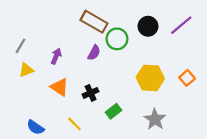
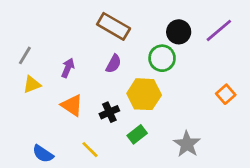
green circle: (117, 39) -> (162, 58), moved
yellow hexagon: (150, 78) -> (144, 94), moved

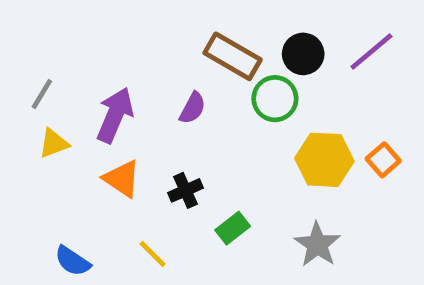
brown rectangle: (114, 26) -> (233, 56), moved
purple arrow: (68, 68) -> (115, 115), size x1.6
yellow hexagon: (144, 94) -> (324, 160), moved

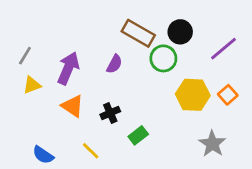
purple line: (371, 52) -> (224, 49), moved
gray star: (317, 245) -> (212, 144), moved

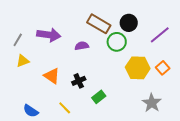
purple semicircle: (114, 64) -> (82, 46), turned -128
purple arrow: (68, 68) -> (49, 35), moved, turned 75

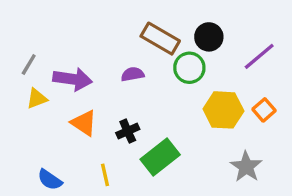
purple arrow: (49, 35) -> (73, 79), moved
green rectangle: (99, 97) -> (160, 157), size x1.6
yellow line: (65, 108) -> (105, 175), turned 32

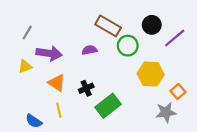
black circle: (209, 37) -> (152, 25), moved
gray line: (29, 65) -> (27, 33), moved
orange square: (264, 110) -> (178, 92), moved
gray star: (246, 167) -> (166, 112), turned 30
yellow line: (105, 175) -> (59, 110), moved

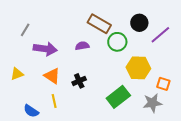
yellow triangle: (25, 66) -> (17, 74), moved
orange square: (178, 92) -> (163, 84), turned -32
green rectangle: (108, 106) -> (118, 97), moved

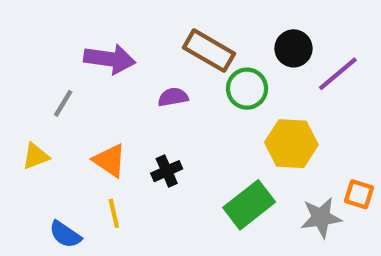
gray line: (25, 30) -> (63, 103), moved
purple arrow: (45, 49) -> (110, 59), moved
orange square: (163, 84) -> (359, 194), moved

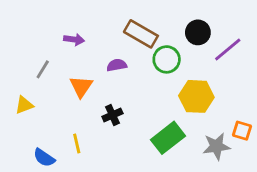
purple arrow: (110, 59) -> (74, 40), size x0.6
orange triangle: (110, 160) -> (81, 87), moved, turned 30

